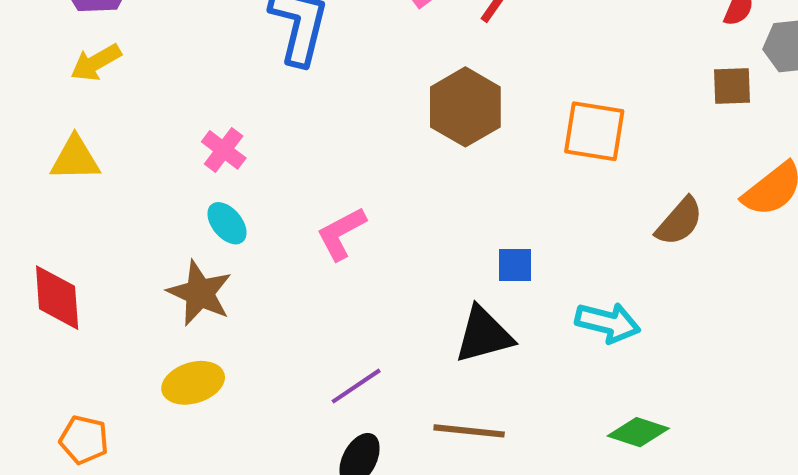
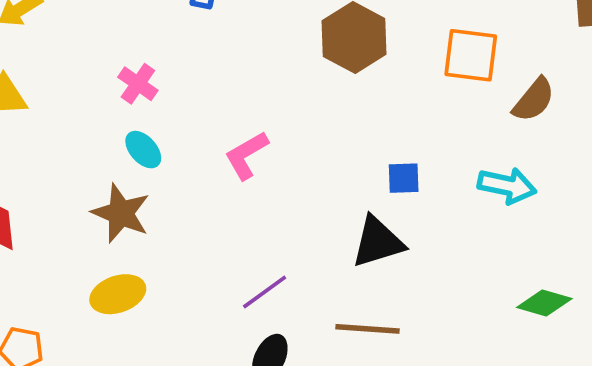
brown semicircle: (679, 221) -> (534, 100), moved
cyan arrow: (608, 323) -> (507, 186), moved
green diamond: (638, 432) -> (544, 303), moved

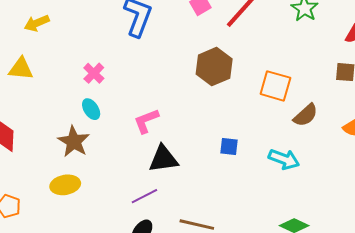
black triangle: (378, 242) -> (163, 159), moved

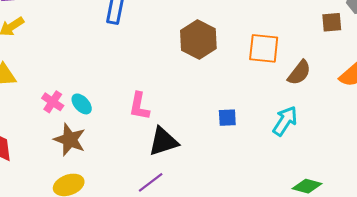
pink cross: (94, 73) -> (53, 102), moved
pink L-shape: (146, 121) -> (139, 106), turned -48
cyan arrow: (284, 159) -> (285, 121), turned -68

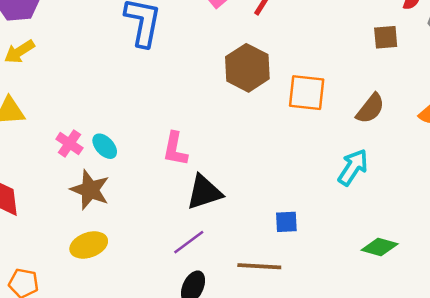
brown square: (332, 22) -> (386, 37), moved
orange square: (264, 48) -> (307, 93), moved
blue square: (227, 118) -> (286, 222), moved

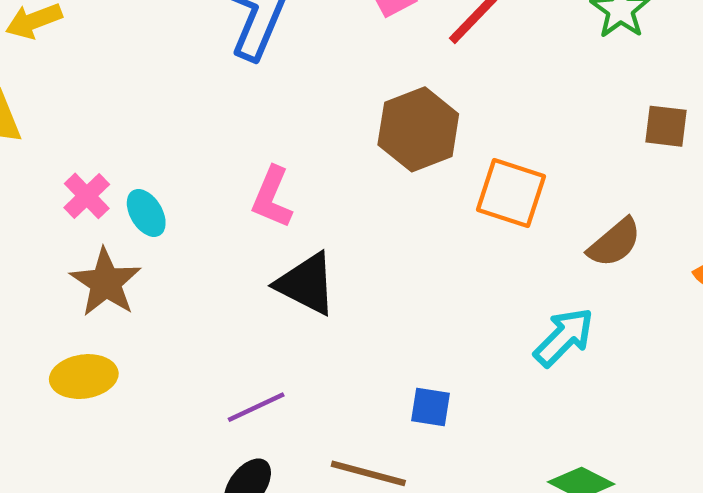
pink L-shape: (175, 149) -> (272, 197), moved
black triangle: (204, 192) -> (306, 284), moved, turned 33

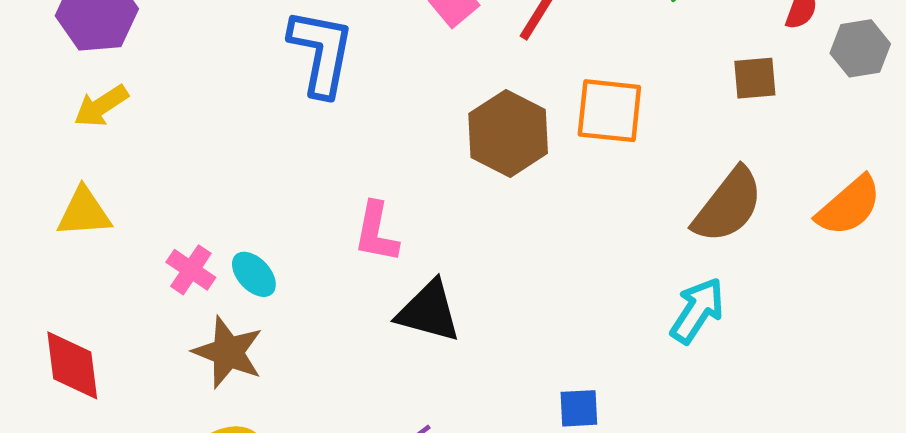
orange square: (511, 193) -> (609, 111), moved
brown semicircle: (614, 243) -> (728, 205), size x1.4

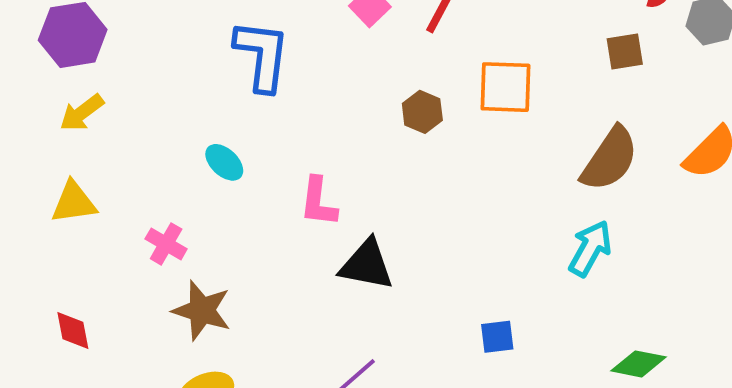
brown hexagon: (508, 133) -> (422, 112), size x0.6
cyan ellipse: (254, 274) -> (224, 162), moved
red diamond: (72, 365) -> (73, 330), size x0.7

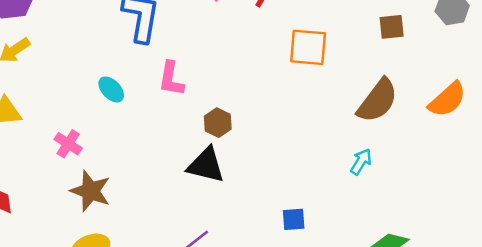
brown hexagon: (422, 112) -> (218, 123), moved
pink L-shape: (318, 202) -> (171, 79), moved
cyan arrow: (590, 248) -> (361, 162), size x0.7

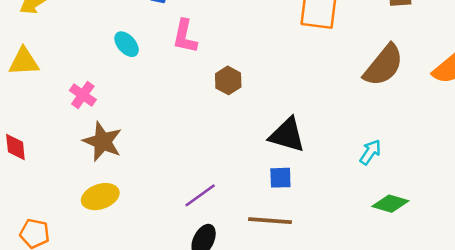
cyan arrow: (361, 162) -> (370, 152), moved
black triangle: (206, 165) -> (287, 135), moved
blue square: (294, 219) -> (280, 178), moved

